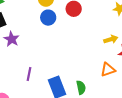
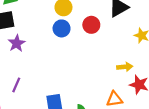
purple line: (29, 74) -> (16, 85), moved

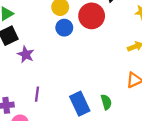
red circle: (91, 25) -> (92, 16), size x1.5

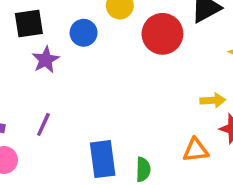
blue circle: (64, 28) -> (84, 33), moved

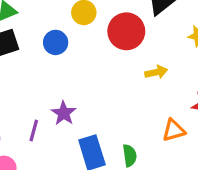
purple star: (46, 60) -> (64, 113), moved
yellow arrow: (213, 100) -> (156, 72), moved

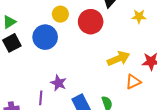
blue circle: (56, 42) -> (45, 37), size x1.5
yellow arrow: (156, 72) -> (118, 59), moved, size x1.5

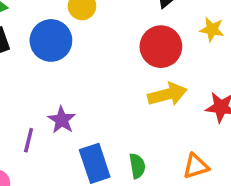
red circle: (91, 22) -> (161, 47), moved
orange triangle: (133, 82) -> (196, 166), moved

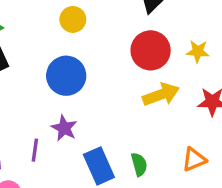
yellow star: (212, 29) -> (198, 51), moved
blue circle: (51, 40) -> (66, 76), moved

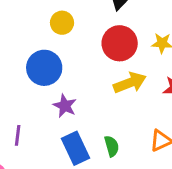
yellow circle: (73, 19) -> (62, 23), moved
purple star: (64, 128) -> (65, 106), moved

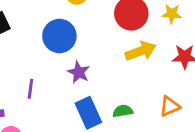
purple line: (18, 135) -> (30, 89), moved
green semicircle: (112, 146) -> (123, 111), turned -84

